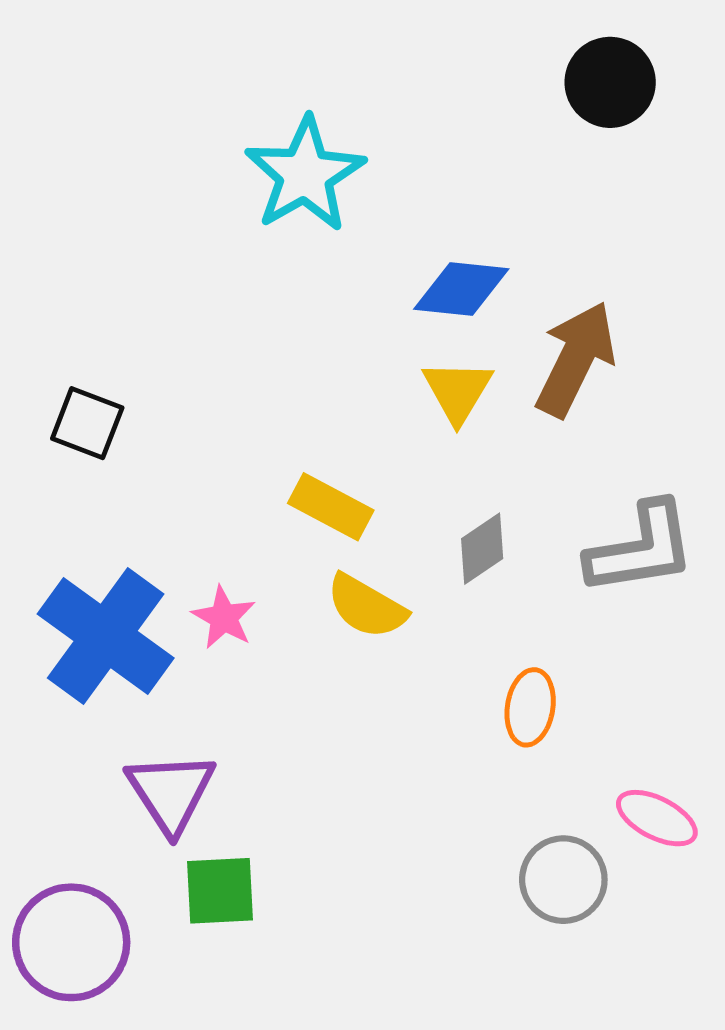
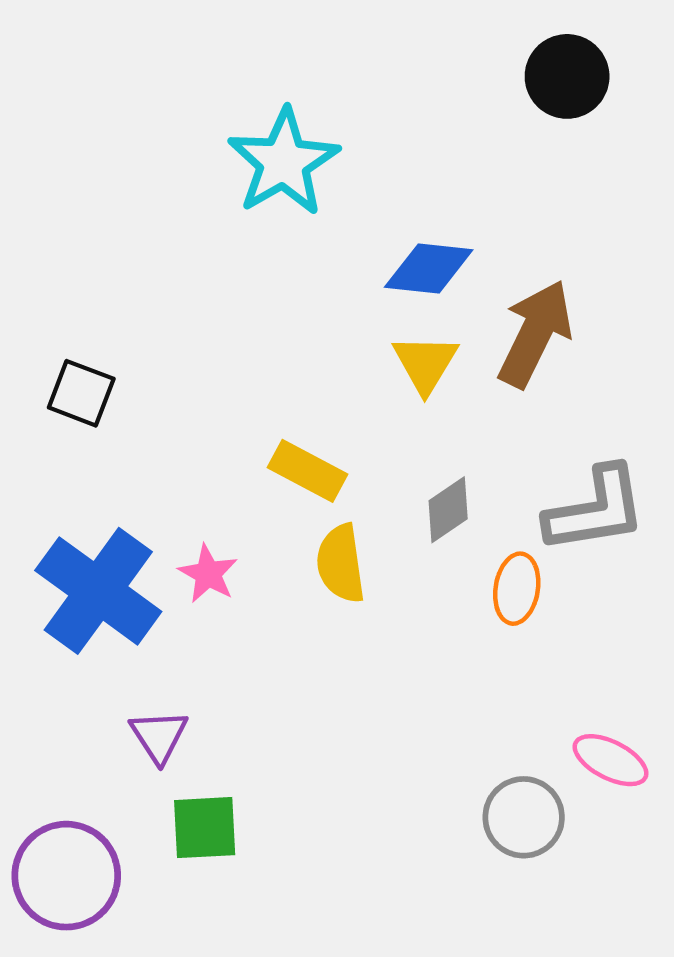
yellow semicircle: (366, 606) -> (341, 563), turned 52
orange ellipse: (530, 707) -> (517, 589), moved
purple triangle: (171, 792) -> (159, 736), size x0.7

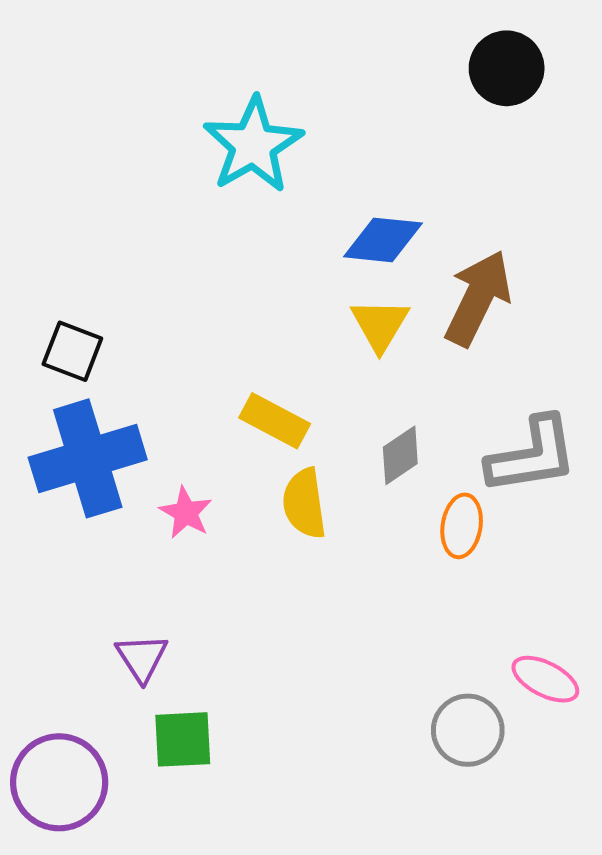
blue cross: (98, 591) -> (88, 458), moved, turned 37

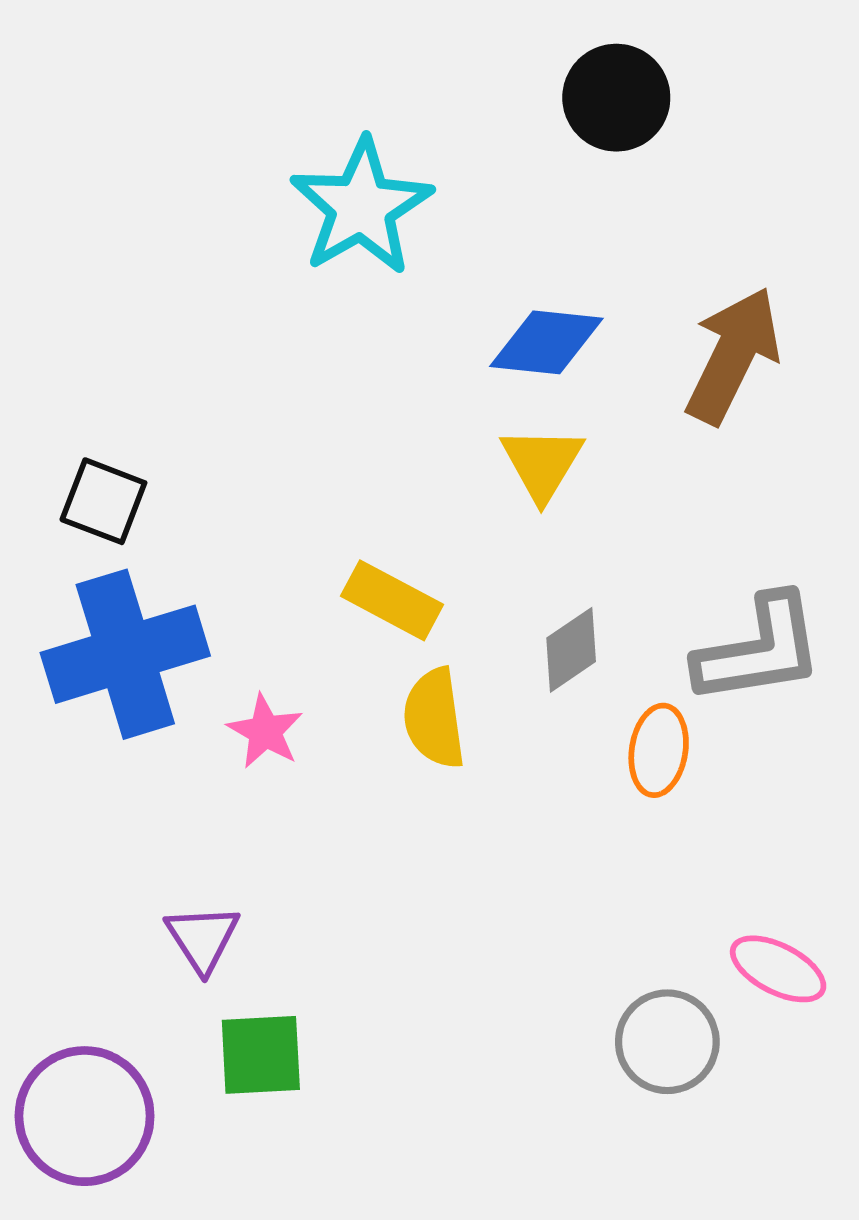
black circle: (507, 68) -> (616, 98), moved
brown arrow: (478, 298) -> (733, 356), moved

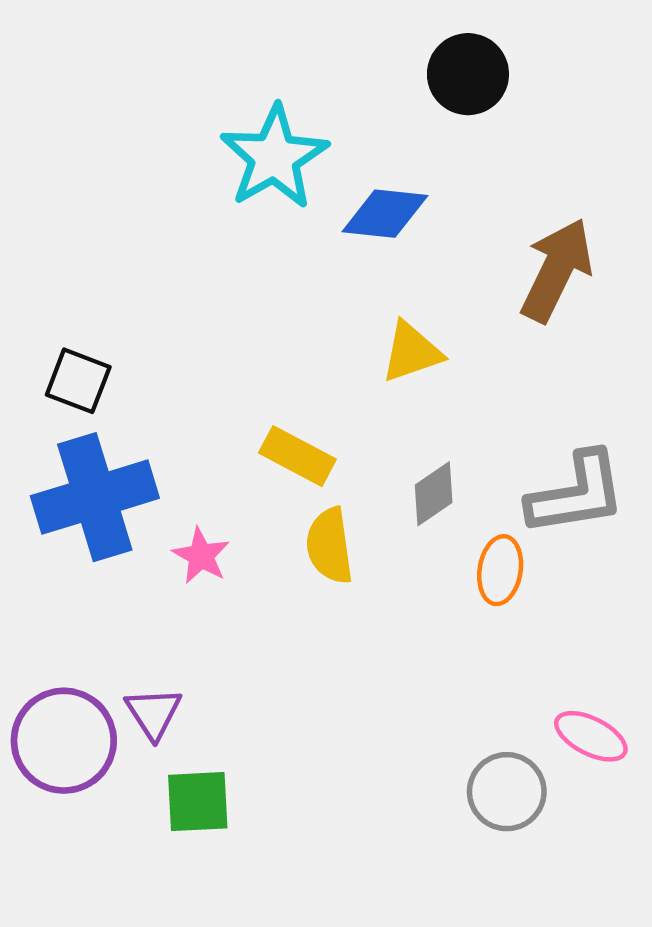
blue diamond: (546, 342) -> (385, 214), moved
yellow triangle: (542, 463) -> (412, 352), turned 40
purple circle: (85, 1116) -> (64, 741), moved

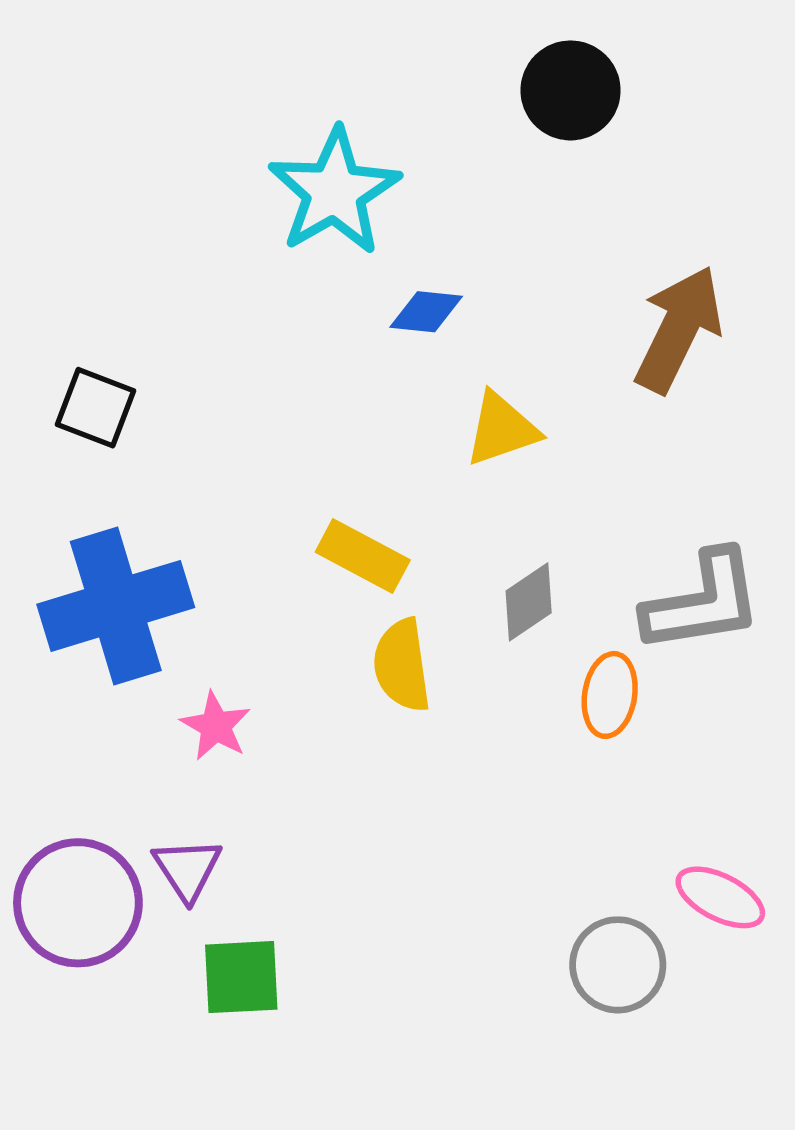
blue diamond: (385, 214) -> (426, 312), moved, size x0.7
black square: (78, 381) -> (96, 408), moved
pink star: (201, 556) -> (216, 726), moved

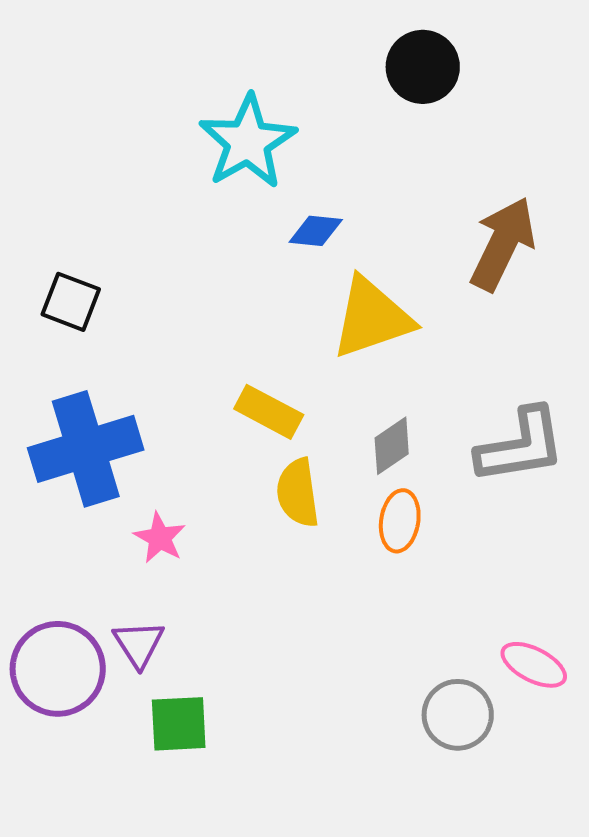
yellow triangle: (502, 429) -> (372, 318), size x1.5
orange ellipse: (610, 695) -> (400, 521), moved

